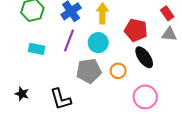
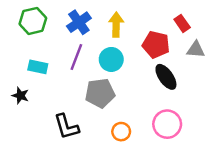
red rectangle: (167, 13) -> (182, 23), moved
orange circle: (118, 71) -> (121, 132), moved
black star: (22, 94) -> (20, 96), moved

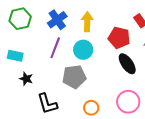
cyan rectangle: (38, 67) -> (15, 56), moved
black star: (20, 96) -> (26, 79), moved

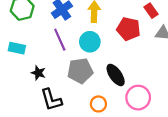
purple line: (55, 48) -> (60, 40), turned -45
black ellipse: (127, 64) -> (116, 75), moved
black star: (26, 79) -> (38, 73), moved

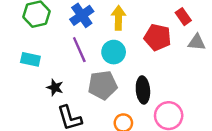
black ellipse: (116, 75) -> (143, 90), turned 30

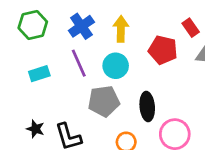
cyan rectangle: (30, 59) -> (39, 74), moved, turned -30
black star: (55, 87) -> (35, 129), moved

